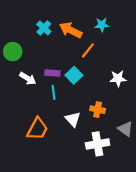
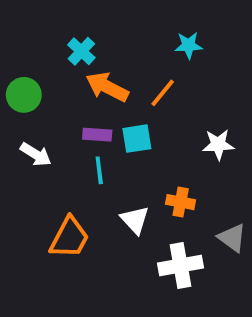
orange arrow: (71, 30) -> (107, 87), moved
cyan square: (74, 75) -> (137, 139), turned 35
white arrow: (28, 78) -> (36, 154), moved

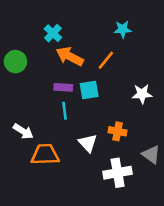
white arrow: (36, 154) -> (23, 131), moved
orange trapezoid: (69, 238) -> (45, 155), turned -120

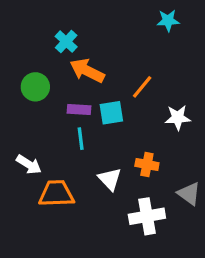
cyan star: (123, 29) -> (168, 21), moved
orange line: (106, 60) -> (142, 87), moved
green circle: (15, 62) -> (35, 87), moved

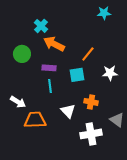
cyan square: (111, 113) -> (77, 75), moved

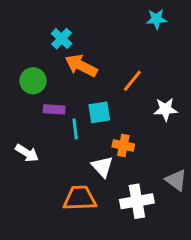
purple rectangle: (49, 68) -> (54, 109), moved
cyan square: (77, 75) -> (99, 112), moved
orange cross: (91, 102) -> (123, 146), moved
orange trapezoid: (35, 120) -> (80, 198), moved

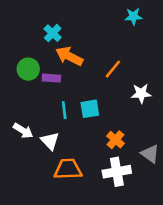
purple rectangle: (54, 109) -> (51, 78), moved
cyan square: (99, 112) -> (90, 109), moved
orange cross: (123, 146) -> (116, 140), moved, turned 30
white triangle: (102, 167) -> (50, 141), moved

